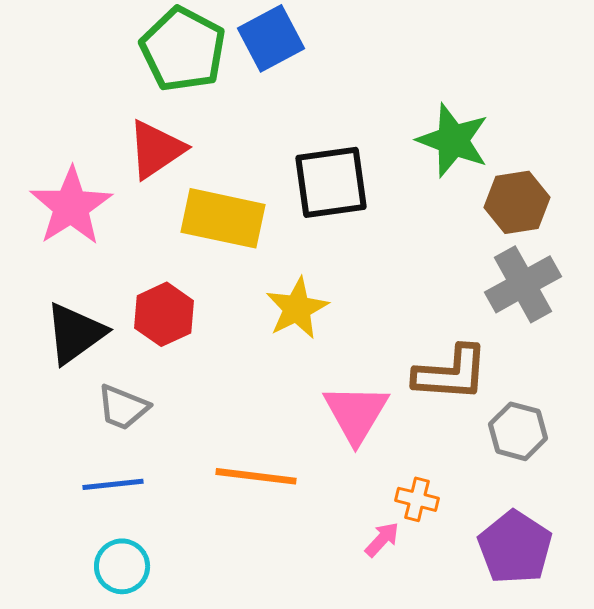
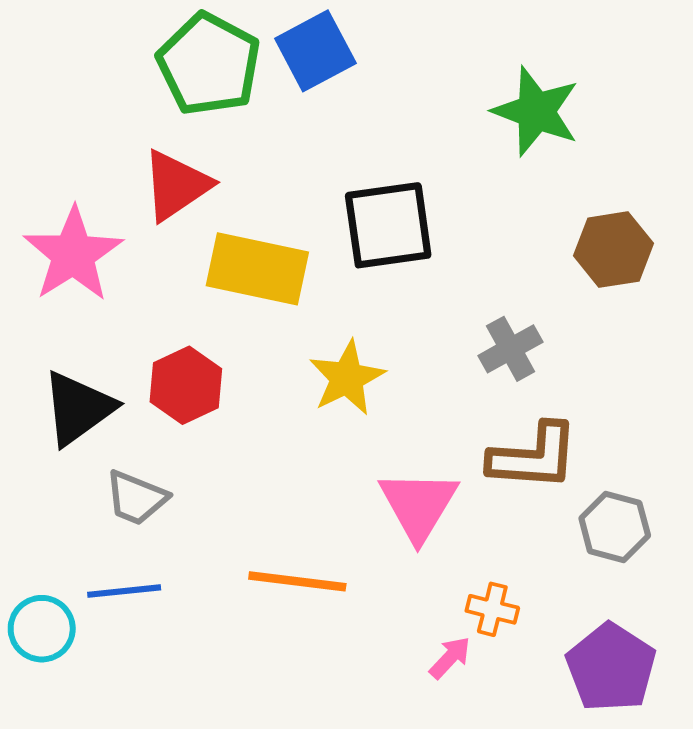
green star: (453, 140) -> (536, 111), moved
gray cross: (523, 284) -> (510, 349), moved, size x0.7
cyan circle: (122, 566) -> (42, 629), moved

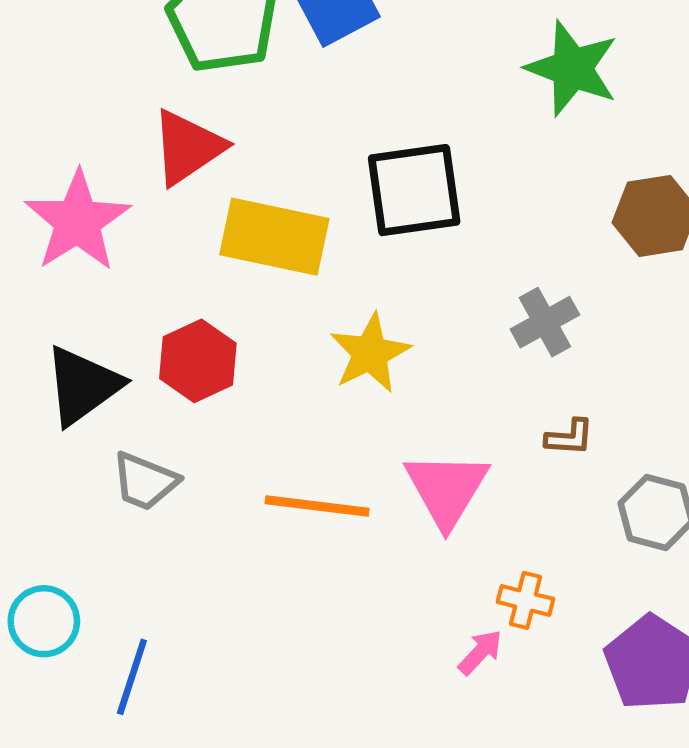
brown L-shape: (534, 457) -> (570, 437), size x0.5
orange line: (297, 581) -> (317, 506), moved
blue line: (124, 591) -> (132, 677), moved, turned -66

